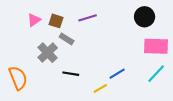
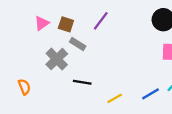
purple line: (88, 18) -> (101, 21), turned -36
blue line: (117, 74) -> (151, 94), moved
orange semicircle: (18, 78) -> (24, 87), size x0.6

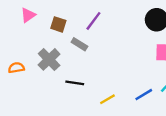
pink triangle: (42, 23) -> (28, 15), moved
gray rectangle: (78, 44) -> (79, 44), moved
orange semicircle: (24, 87) -> (16, 68), moved, turned -77

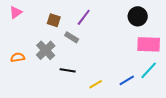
pink triangle: (28, 15) -> (16, 12), moved

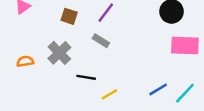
gray rectangle: (72, 37) -> (101, 41), moved
cyan line: (149, 70) -> (185, 93), moved
yellow line: (96, 84) -> (109, 94), moved

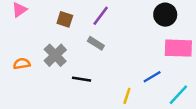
blue line: (158, 89) -> (152, 77), moved
yellow line: (109, 94) -> (127, 96), moved, turned -42

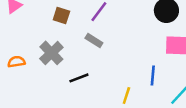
blue line: (152, 77) -> (153, 75), turned -54
black line: (82, 79) -> (79, 78), turned -30

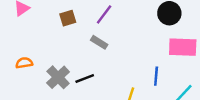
brown square: (61, 15) -> (68, 18), turned -35
gray cross: (51, 53) -> (58, 77), moved

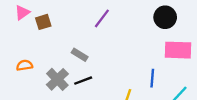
brown square: (68, 18) -> (43, 22), moved
gray rectangle: (99, 42) -> (80, 55), moved

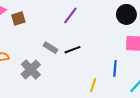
black line: (83, 81) -> (72, 50), moved

